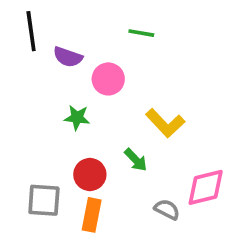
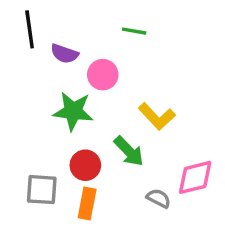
green star: (77, 118) -> (73, 111), size x1.6
green arrow: (136, 160) -> (129, 151), size x1.4

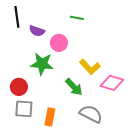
red circle: (85, 165) -> (19, 87), moved
pink diamond: (195, 177) -> (112, 83), moved, turned 30
gray semicircle: (159, 198) -> (91, 114), size x1.6

